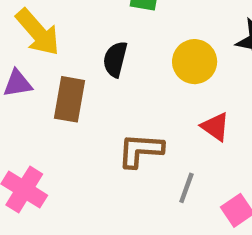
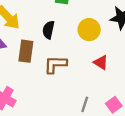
brown L-shape: (140, 150) -> (55, 64), moved
gray line: (186, 188) -> (85, 104), moved

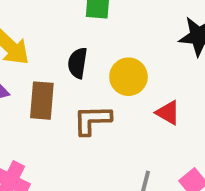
yellow circle: (89, 30) -> (128, 77), moved

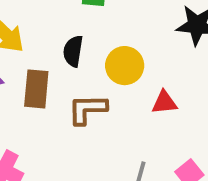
red triangle: (168, 113) -> (164, 102), turned -36

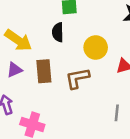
black semicircle: (73, 51) -> (58, 32), moved

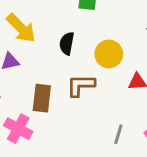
black semicircle: (58, 32) -> (67, 43), moved
brown rectangle: (44, 71) -> (42, 98), moved

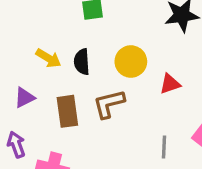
yellow arrow: (21, 28) -> (48, 58), moved, size x0.7
brown rectangle: (42, 98) -> (67, 111), moved

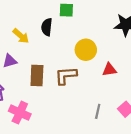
yellow arrow: (48, 58) -> (21, 36), moved
black semicircle: (82, 62) -> (47, 27), moved

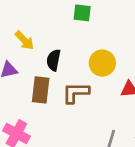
black semicircle: (47, 27) -> (54, 60), moved

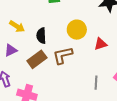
brown rectangle: (41, 90) -> (37, 59), turned 60

